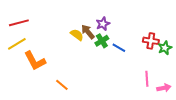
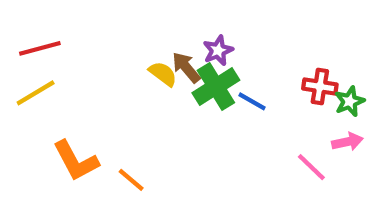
green cross: (102, 41) -> (216, 87), size x1.5
orange L-shape: (35, 61) -> (76, 161), moved
pink line: (147, 79) -> (311, 167), turned -42
pink arrow: (164, 88) -> (347, 142), moved

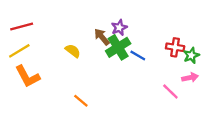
yellow semicircle: (163, 74) -> (73, 51), moved
orange L-shape: (76, 161) -> (27, 76), moved
orange line: (131, 180) -> (81, 101), moved

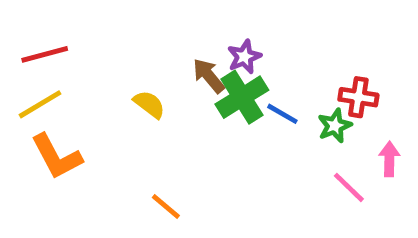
green star: (191, 55) -> (335, 126), moved
pink arrow: (190, 78) -> (389, 159), turned -77

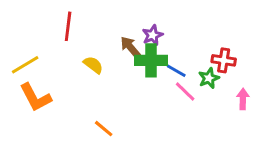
red line: (45, 54) -> (68, 26), moved, turned -68
green cross: (242, 97) -> (151, 60), turned 32
pink line: (349, 187) -> (185, 92), moved

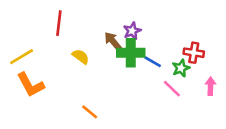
pink line: (185, 92) -> (172, 89), moved

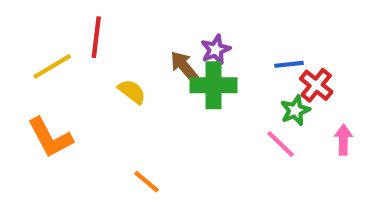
red cross: (194, 53) -> (316, 85), turned 30
yellow line: (22, 57) -> (52, 66), moved
blue line: (153, 62) -> (289, 64), moved, turned -36

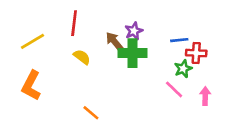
red line: (96, 37) -> (74, 23), moved
red cross: (316, 85) -> (196, 53), turned -36
orange L-shape: (50, 138) -> (31, 86), turned 56
pink arrow: (343, 140) -> (205, 96), moved

